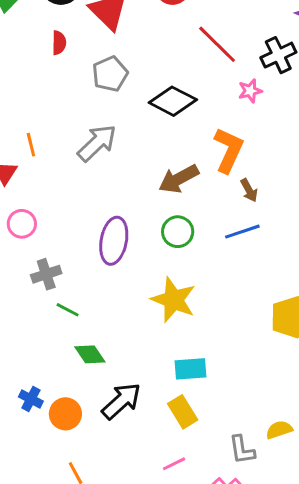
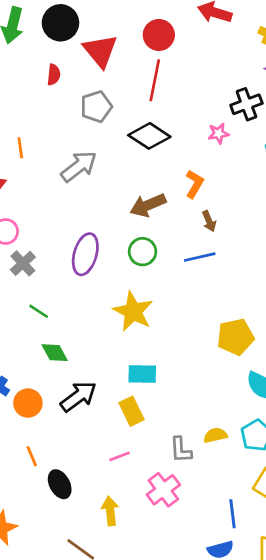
red line: (217, 44) -> (155, 80), moved, turned 51
orange line: (31, 145) -> (20, 148), moved
orange L-shape: (229, 150) -> (194, 184), size x0.7
gray cross: (46, 274) -> (23, 263), moved, turned -30

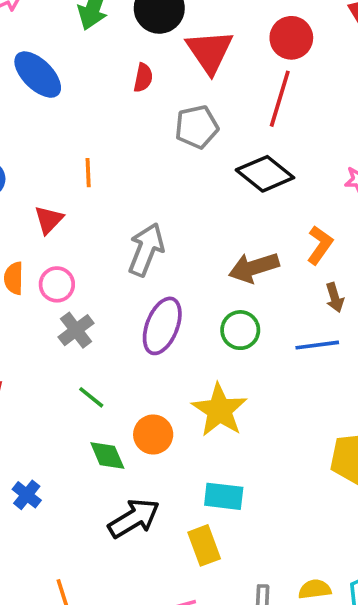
gray arrow: (79, 166) -> (146, 250), moved, turned -36
orange circle: (28, 403) -> (153, 435), moved

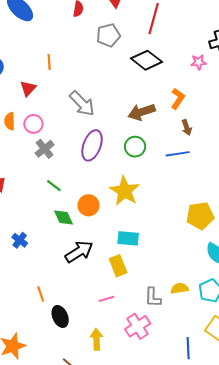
gray arrow: (146, 250) -> (82, 104), turned 116

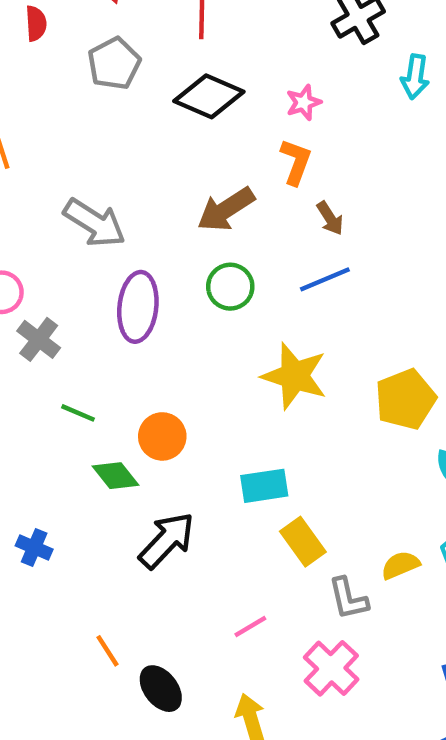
pink star: (199, 62) -> (304, 102), moved
yellow star: (125, 191) -> (295, 376), moved
yellow rectangle: (118, 266) -> (303, 542), moved

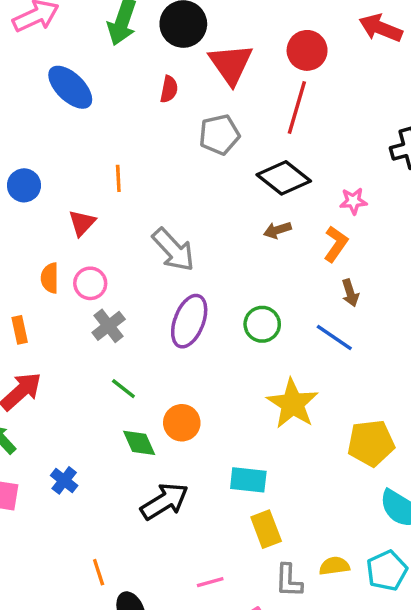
brown arrow: (226, 209) -> (277, 230), moved, size x0.6
blue line: (325, 279) -> (334, 337), turned 42

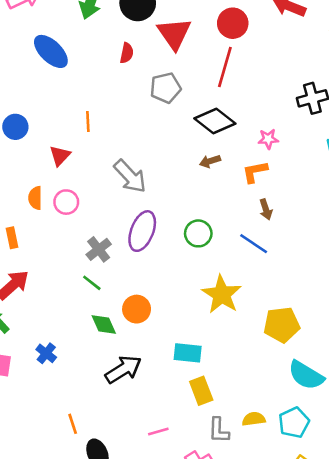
orange L-shape: (336, 244) -> (255, 172), turned -136
gray cross: (109, 326) -> (99, 249), moved

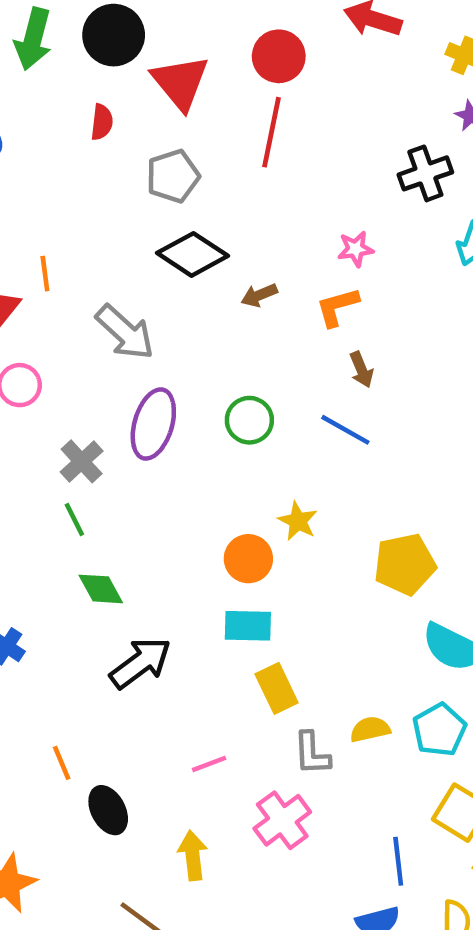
black diamond: (215, 121) -> (192, 254), moved
orange line: (88, 122) -> (45, 274), moved
green line: (92, 283) -> (74, 519), turned 30
yellow star: (222, 294) -> (298, 521), size x0.6
orange circle: (137, 309) -> (248, 559), moved

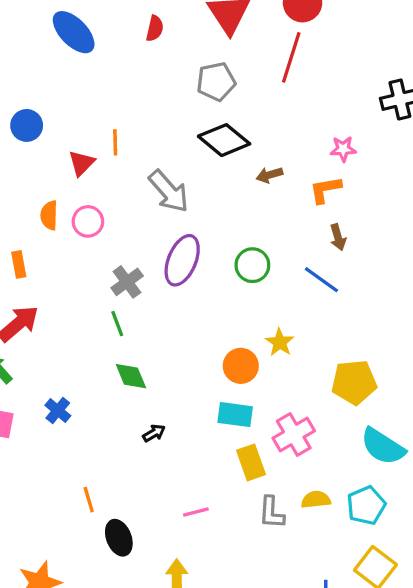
red semicircle: (102, 122) -> (155, 28), moved
black arrow: (140, 663) -> (154, 433), size x0.5
pink cross: (282, 820) -> (294, 435), moved

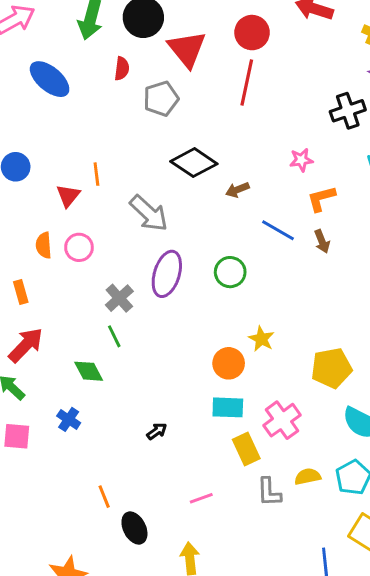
gray pentagon: (216, 82) -> (161, 99), moved
orange L-shape: (325, 190) -> (321, 199), moved
brown arrow: (338, 237) -> (322, 241), moved
blue line: (321, 280) -> (278, 230), moved
green diamond: (131, 376) -> (89, 371), moved

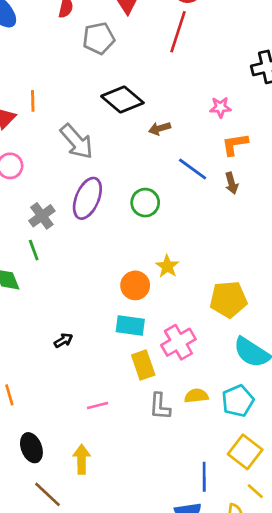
black ellipse: (134, 528) -> (31, 448), moved

